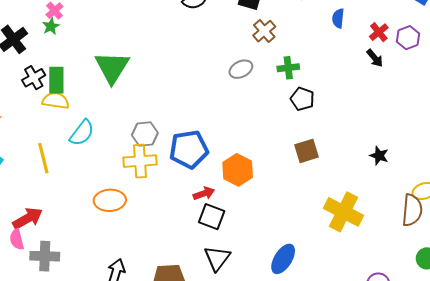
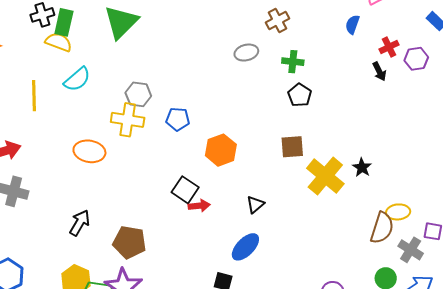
blue pentagon: (189, 149) -> (178, 119), size x0.6
red arrow: (204, 193) -> (199, 206), moved
yellow cross: (343, 212) -> (325, 176), moved
black triangle: (217, 258) -> (255, 204), moved, size x0.7

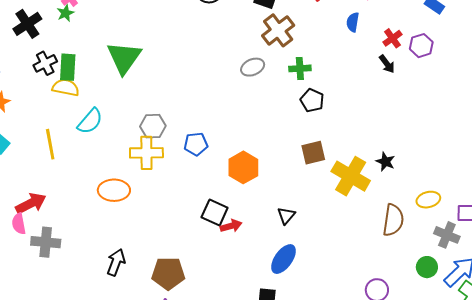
brown cross: (278, 21) -> (278, 30), size x1.4
brown semicircle: (382, 228) -> (393, 220), moved

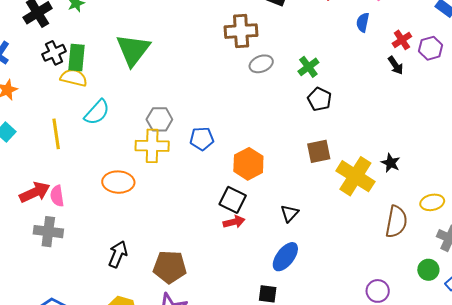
brown cross: (278, 30) -> (241, 31), moved, turned 32
green cross: (300, 68) -> (308, 67), turned -35
black square: (215, 213) -> (233, 200), moved
pink semicircle: (19, 224) -> (57, 196), moved

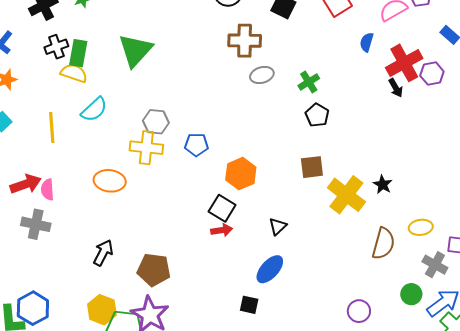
red cross: (402, 40) -> (404, 63), size x1.8

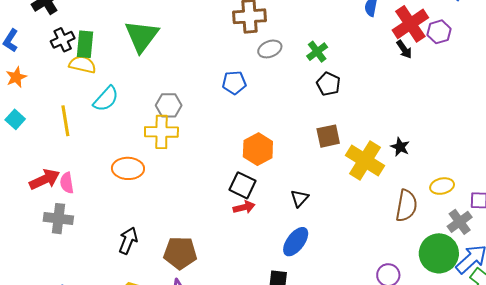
blue pentagon: (196, 145) -> (234, 83), moved
gray cross: (435, 265) -> (460, 222), turned 30
green circle: (411, 294) -> (439, 253), size x1.8

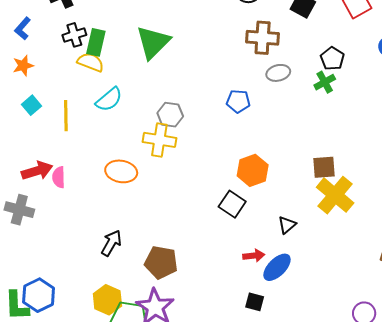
black pentagon: (328, 84) -> (332, 59), moved
cyan square: (15, 119) -> (31, 105), moved
yellow cross: (365, 160) -> (335, 195), moved
red arrow: (244, 207) -> (254, 256), moved
gray cross: (58, 219) -> (19, 210), moved

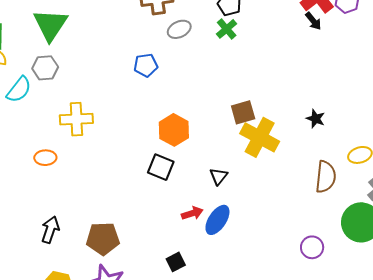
gray hexagon: (170, 115) -> (45, 68), moved
orange ellipse: (121, 171) -> (45, 158), size x0.7
black square: (255, 302) -> (176, 262), moved, turned -30

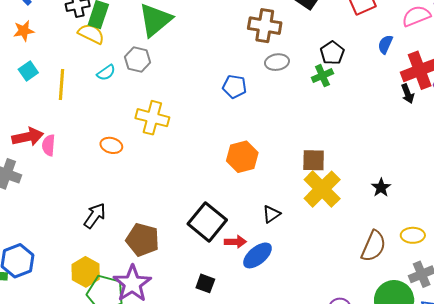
cyan semicircle: (19, 90) -> (106, 73), size x0.7
black square: (161, 167) -> (207, 222), moved, size x1.4
black square: (176, 262) -> (205, 283), turned 30

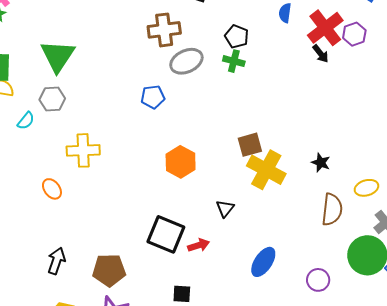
gray ellipse: (277, 62) -> (186, 61), size x1.4
green cross: (322, 76) -> (234, 61), turned -35
orange ellipse: (111, 145) -> (52, 189), turned 55
black star: (381, 188) -> (321, 163), moved
blue ellipse: (257, 255) -> (263, 262), moved

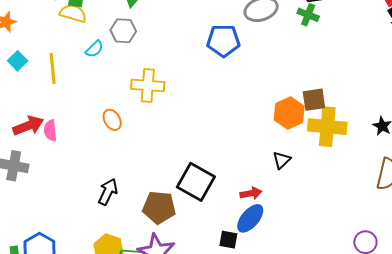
blue pentagon: (153, 97) -> (223, 41), size x1.4
orange hexagon: (181, 162) -> (289, 113), moved
yellow cross: (266, 170) -> (327, 127), turned -30
black square: (166, 234) -> (196, 182), moved
blue ellipse: (263, 262) -> (250, 218), moved

